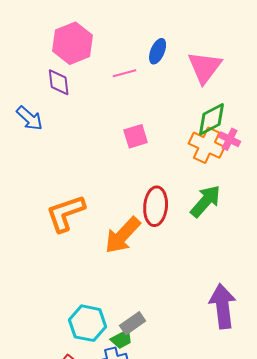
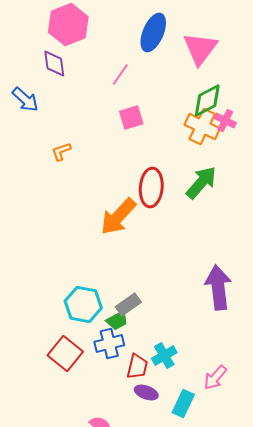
blue ellipse: (158, 51) -> (153, 32), size x1.5
pink line: (125, 73) -> (120, 74), moved, turned -40
orange L-shape: (66, 213) -> (61, 152), moved, size x0.5

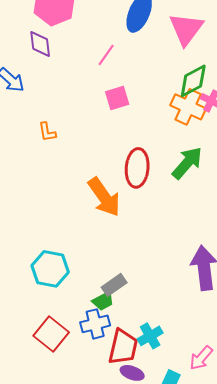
orange L-shape: (61, 152) -> (47, 132), turned -80
orange arrow: (118, 216) -> (104, 197), turned -78
cyan hexagon: (83, 304) -> (50, 269), moved
red trapezoid: (137, 366) -> (123, 347), size x1.4

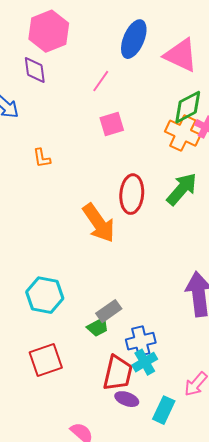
pink triangle: (186, 29) -> (181, 55), turned -42
blue cross: (95, 324) -> (141, 341), moved
red square: (51, 334) -> (46, 360), turned 32

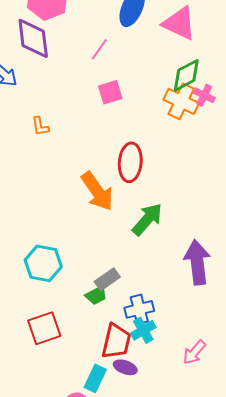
purple diamond: (35, 70) -> (33, 38), size x1.5
green arrow: (182, 189) -> (147, 219), moved
cyan rectangle: (164, 410) -> (95, 378), moved

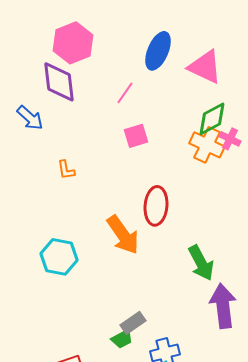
green arrow: (147, 219) -> (201, 263), moved, turned 111
cyan hexagon: (43, 263) -> (59, 257), moved

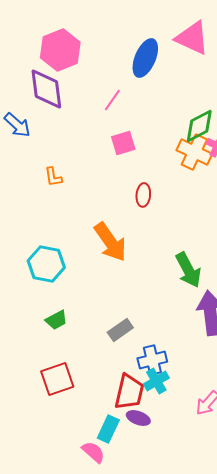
pink triangle: (205, 67) -> (192, 38), moved
red ellipse: (156, 206) -> (143, 195), moved, size x0.6
green trapezoid: (122, 339) -> (56, 320), moved

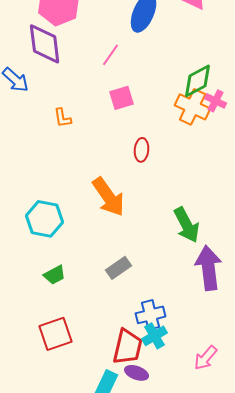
orange L-shape: (53, 177) -> (63, 118), moved
gray rectangle: (120, 330) -> (119, 268), moved

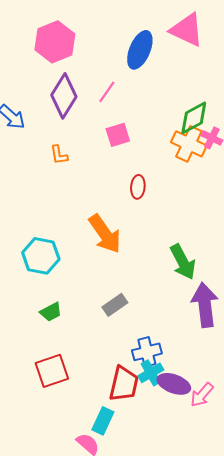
purple diamond: (45, 44) -> (64, 96), moved, turned 39
purple ellipse: (137, 373) -> (174, 384), moved, size x1.4

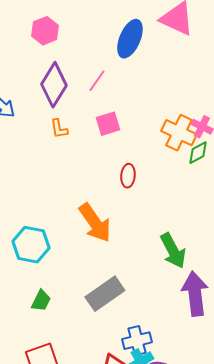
pink hexagon: (55, 42) -> (45, 31), size x0.7
green diamond: (194, 118) -> (198, 153), moved, size x0.7
orange L-shape: (59, 155) -> (59, 129), moved
gray rectangle: (115, 305) -> (105, 294), size x1.5
green trapezoid: (51, 312) -> (41, 301), turned -35

